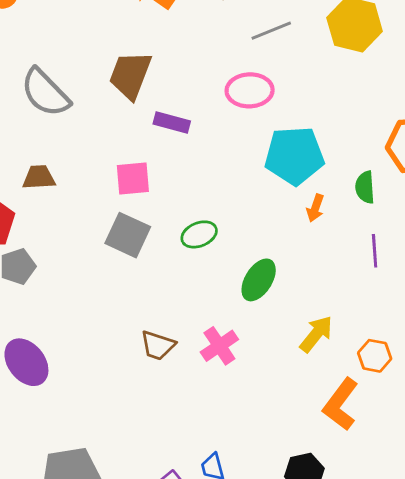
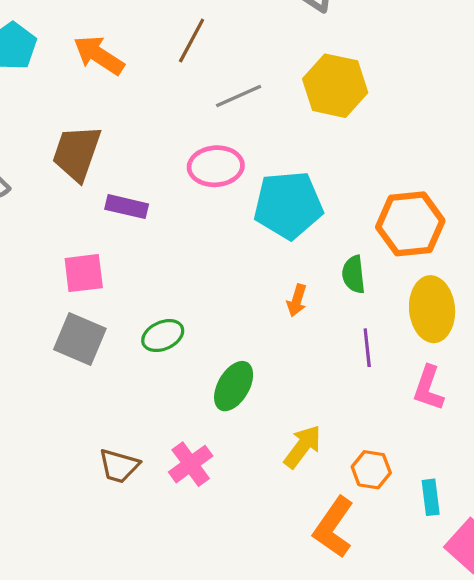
cyan pentagon: (294, 156) -> (288, 205), moved

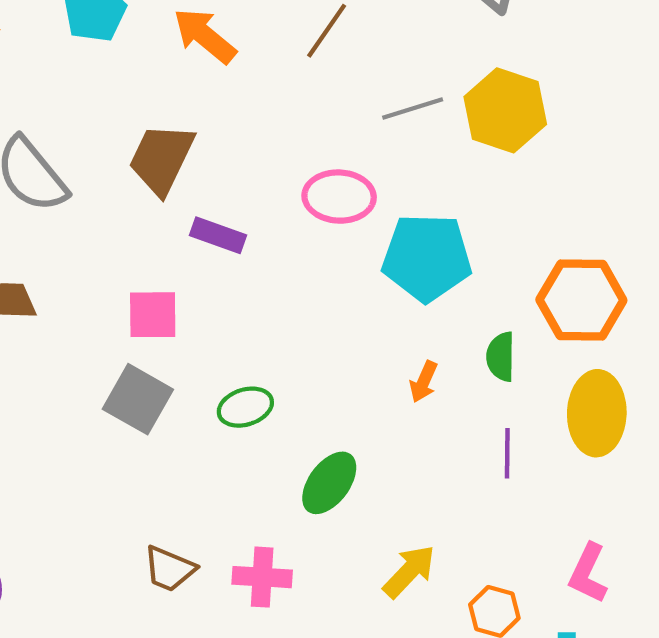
gray line: (239, 96) -> (413, 109), moved
pink L-shape: (428, 388) -> (588, 573), moved
pink cross: (191, 464) -> (262, 577), turned 33

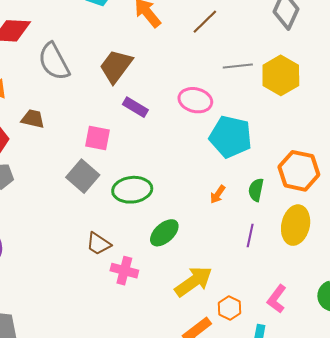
green ellipse: (245, 407) -> (132, 190), size x1.5
brown trapezoid: (169, 569) -> (98, 244), moved
yellow arrow: (409, 571) -> (193, 281), size x1.4

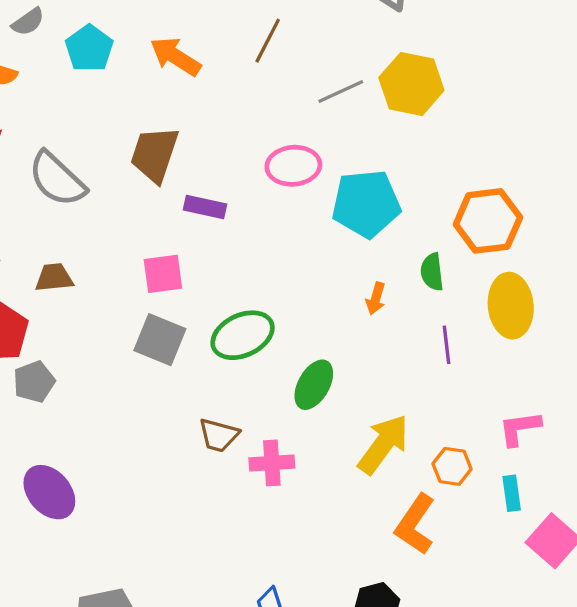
pink L-shape: (277, 299) -> (520, 428), turned 64

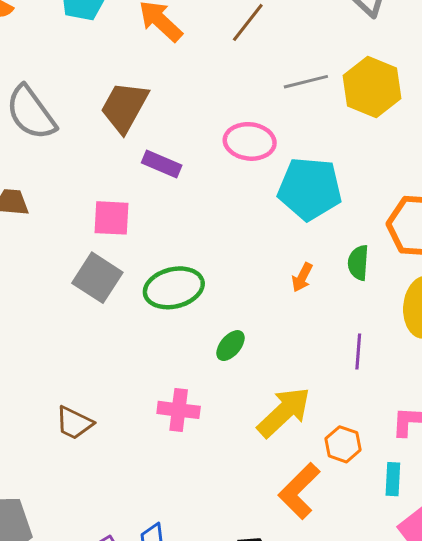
purple line: (446, 345) -> (358, 352), moved
green ellipse: (314, 385) -> (230, 346), size x0.7
brown trapezoid: (219, 435) -> (74, 423), moved

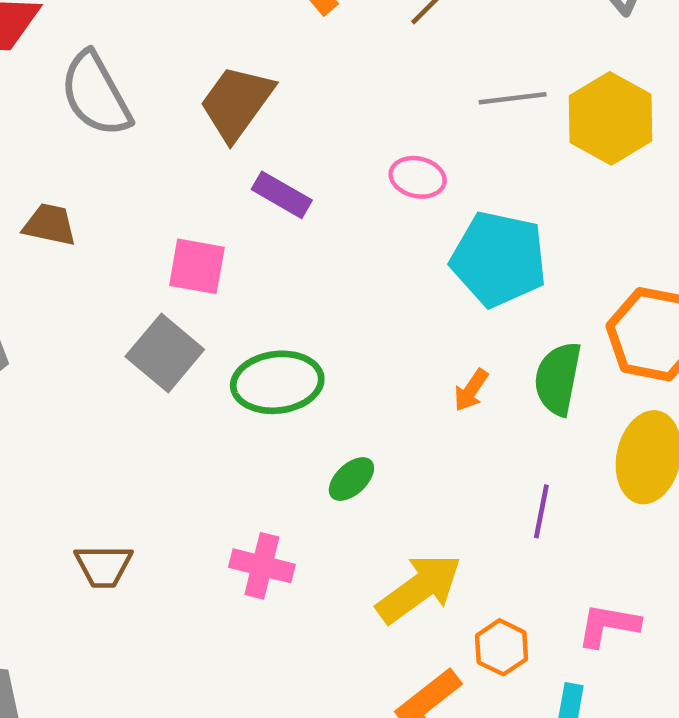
pink ellipse: (250, 141) -> (418, 177), size x0.7
green semicircle: (358, 263) -> (558, 379), size x1.4
brown trapezoid: (74, 423) -> (104, 566), turned -33

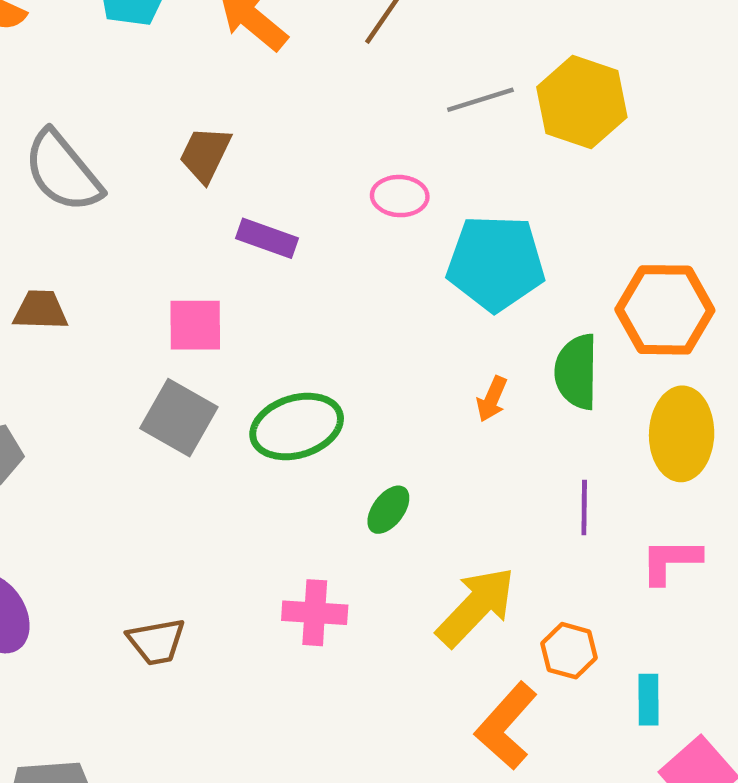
brown trapezoid: (237, 103) -> (205, 154), size x0.7
pink L-shape: (608, 625) -> (671, 561), moved

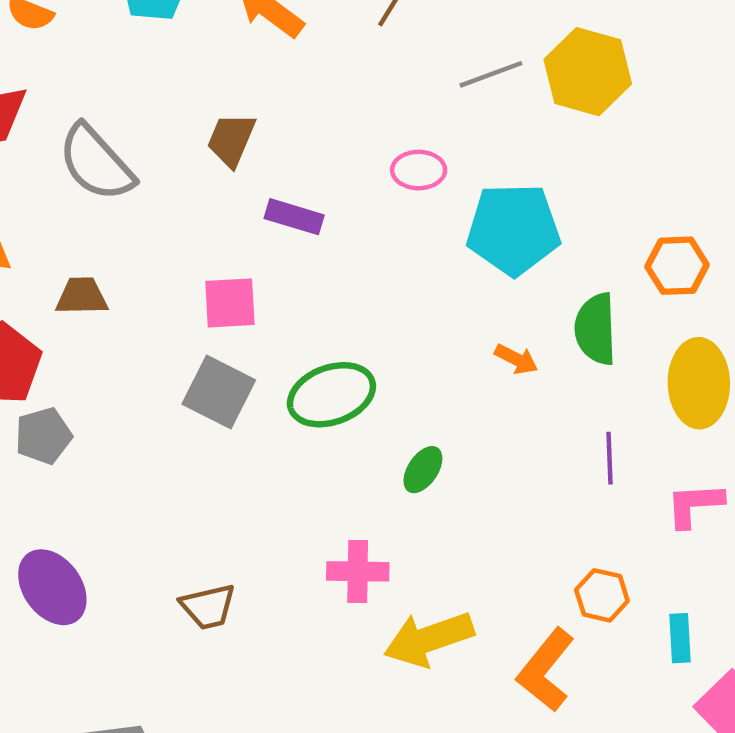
orange hexagon: (665, 310) -> (677, 266), size x0.7
orange arrow: (492, 399) -> (516, 359), turned -84
yellow arrow: (476, 607) -> (429, 639), moved, turned -150

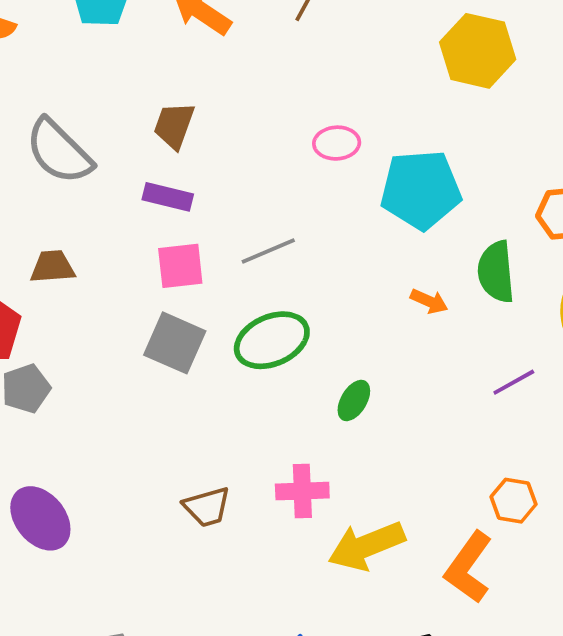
gray line: (491, 74) -> (268, 251), moved
purple rectangle: (294, 217) -> (168, 197), moved
purple line: (610, 458) -> (514, 382), turned 66
brown trapezoid: (208, 607) -> (207, 507), moved

